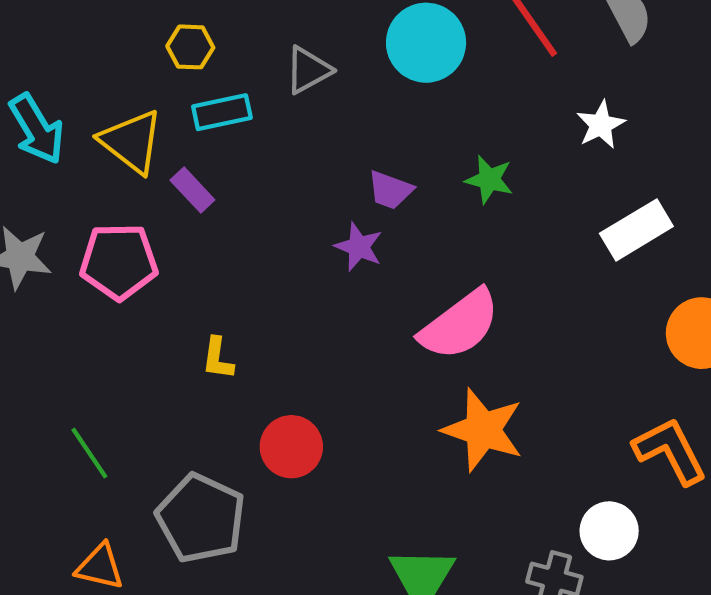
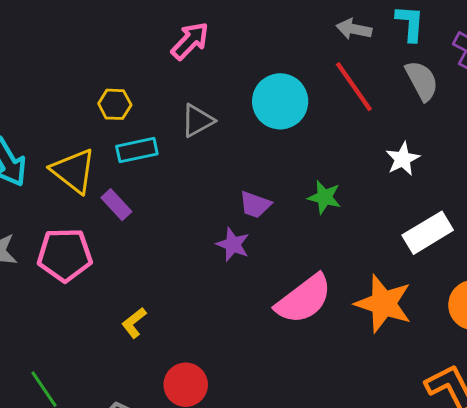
yellow L-shape: (218, 358) -> (134, 323), turned 44
orange star: (483, 430) -> (383, 304), moved

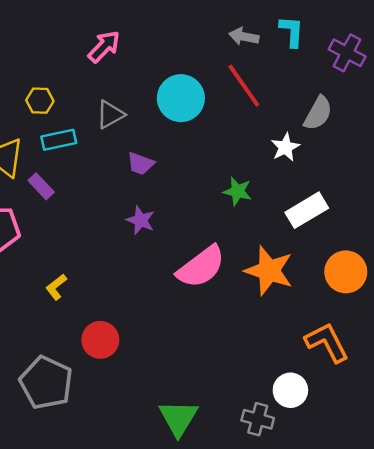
gray semicircle: (422, 81) -> (318, 113), moved, turned 57
green star: (324, 197) -> (238, 191), moved
purple trapezoid: (255, 205) -> (141, 164), moved

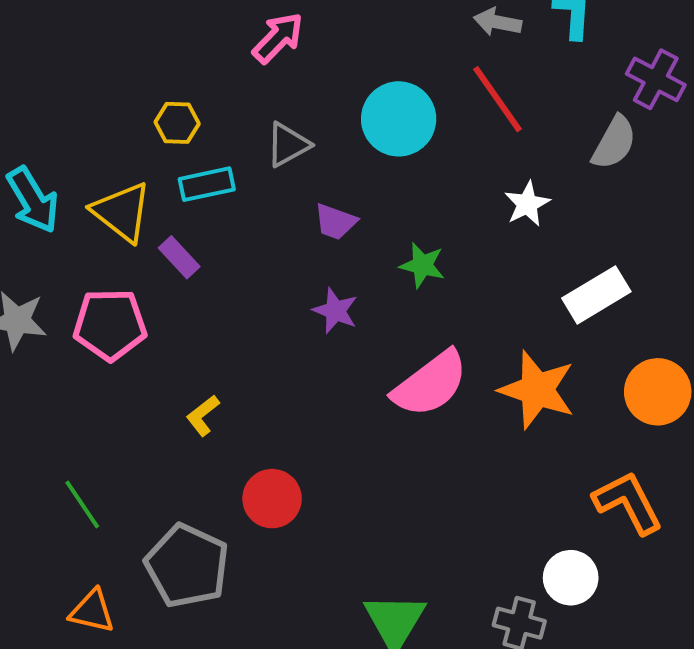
purple cross: (347, 53) -> (656, 79), moved
white star: (285, 147) -> (527, 204), moved
green star: (238, 191) -> (422, 265), moved

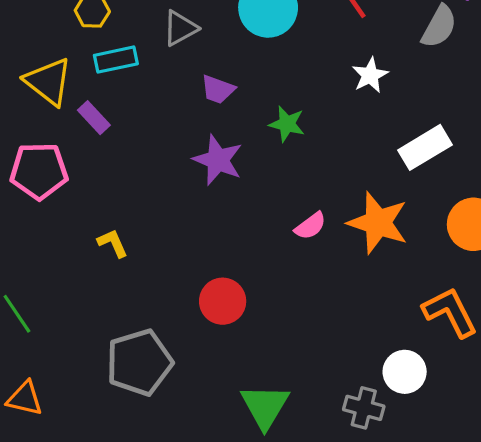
purple star: (335, 311) -> (218, 160), size x1.4
pink semicircle: (430, 384) -> (310, 226), moved, size x0.5
yellow L-shape: (203, 416) -> (113, 243), turned 104
red circle: (272, 499) -> (223, 301), moved
gray pentagon: (187, 566) -> (139, 362), moved, turned 30

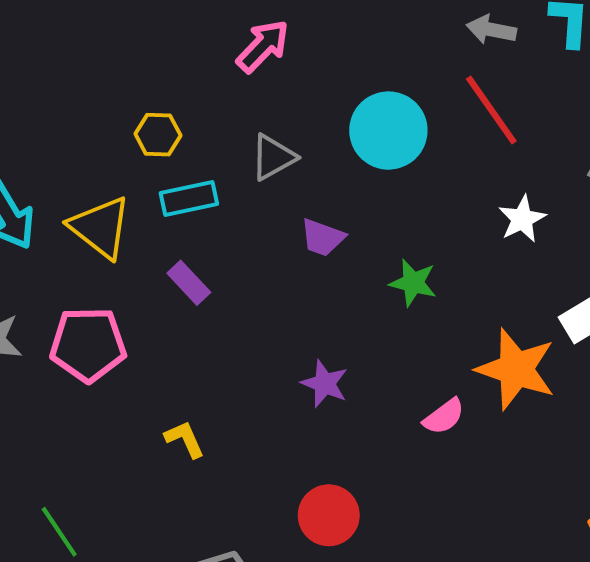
purple rectangle: (94, 118) -> (189, 283), moved
purple star: (218, 160) -> (325, 384), moved, size x0.7
orange star: (378, 223) -> (516, 369), moved

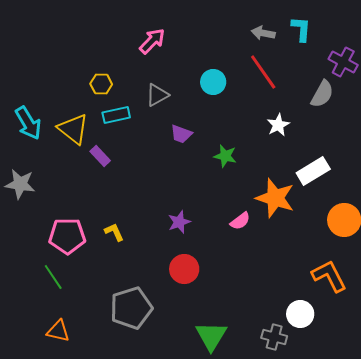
cyan circle: (388, 131) -> (213, 82), size x0.7
purple rectangle: (189, 283) -> (100, 156), moved
pink pentagon: (88, 344) -> (67, 236), moved
purple star: (325, 384) -> (179, 222), moved, turned 30

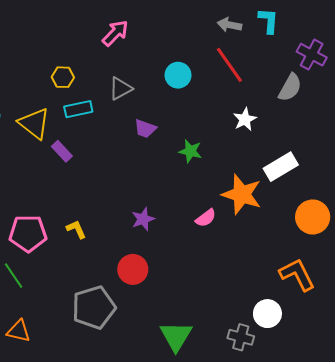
red circle: (184, 269) -> (133, 269), moved

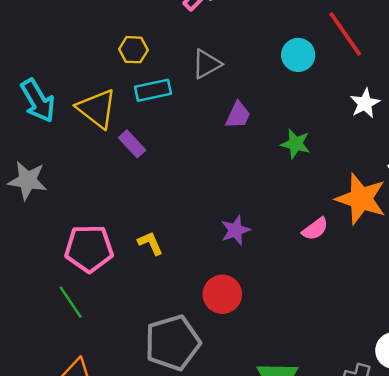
cyan circle: (178, 75) -> (298, 55), moved
purple trapezoid: (145, 129) -> (238, 115), turned -85

